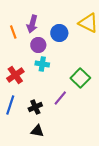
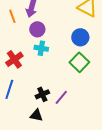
blue circle: (59, 33) -> (80, 37), moved
purple line: (60, 98) -> (61, 97), moved
black cross: (35, 107) -> (42, 94), moved

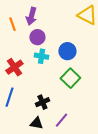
blue circle: (80, 37) -> (67, 51), moved
green square: (79, 62) -> (70, 78), moved
purple line: (61, 97) -> (61, 120), moved

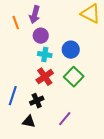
red cross: (14, 67) -> (45, 77), moved
black cross: (42, 102) -> (37, 101), moved
black triangle: (36, 123) -> (29, 122), moved

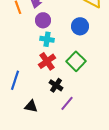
blue circle: (71, 50) -> (80, 26), moved
black cross: (37, 101) -> (56, 85), moved, turned -32

